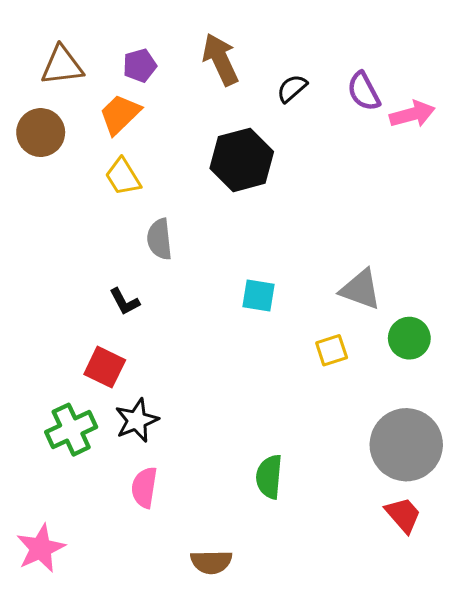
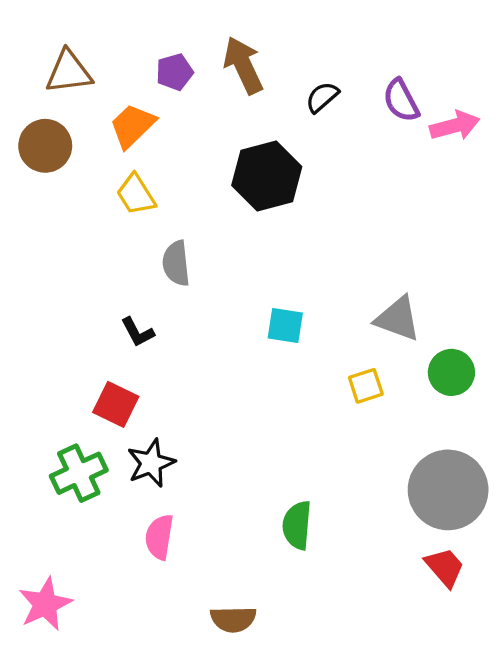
purple pentagon: (140, 65) -> (174, 72), moved

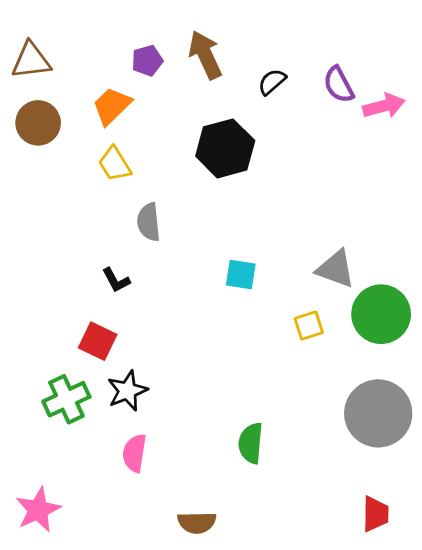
brown triangle: (69, 72) -> (31, 61), moved
green circle: (451, 372) -> (381, 314), size x1.5
red trapezoid: (445, 567) -> (375, 514), moved, turned 42

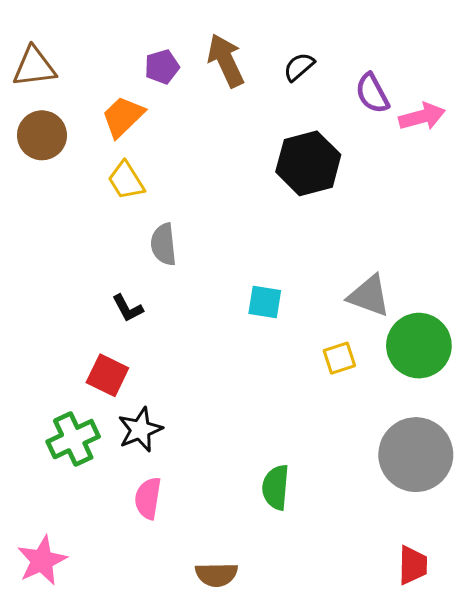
black semicircle: (272, 82) -> (299, 67), moved
black hexagon: (225, 148) -> (308, 163), moved

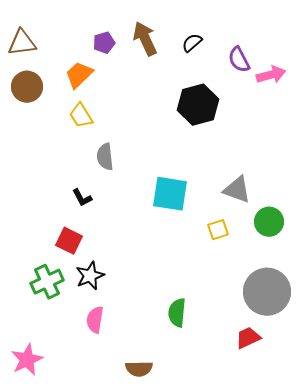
cyan square: (265, 302) -> (170, 194), size x1.6
green circle: (419, 346) -> (269, 222), size x0.7
red trapezoid: (413, 565) -> (248, 338), moved, turned -116

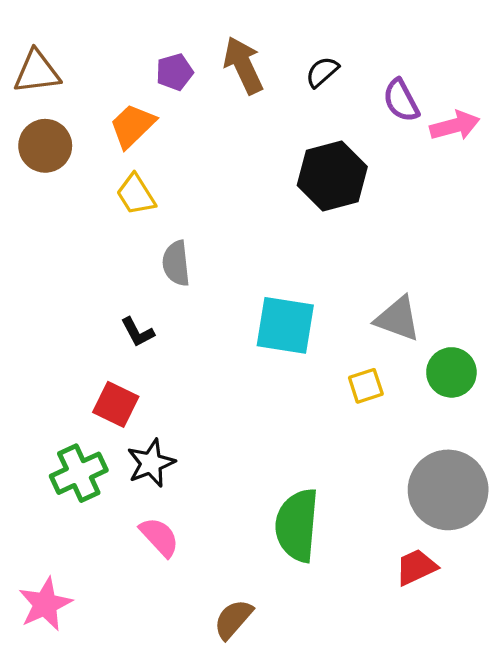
green semicircle: (177, 313) -> (297, 525), size x1.5
pink semicircle: (95, 320) -> (159, 537), turned 128
brown semicircle: (139, 369) -> (233, 619), turned 132

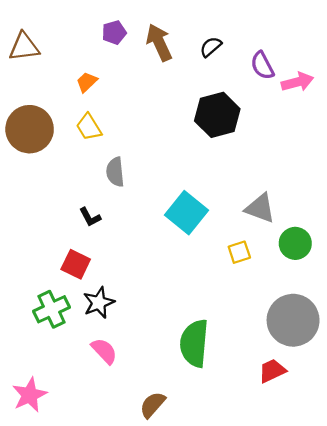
purple pentagon: (174, 72) -> (114, 33), moved
orange trapezoid: (132, 126) -> (87, 82), size x0.7
brown circle: (45, 146) -> (30, 129), moved, size x1.4
cyan square: (285, 325) -> (187, 213), turned 30

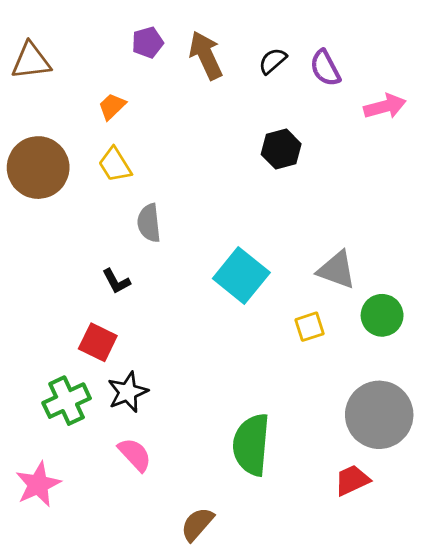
purple semicircle: (262, 65) -> (325, 68), moved
black hexagon: (217, 115) -> (281, 149), size x0.7
pink star: (30, 395) -> (38, 484), moved

